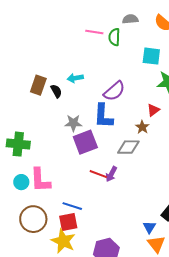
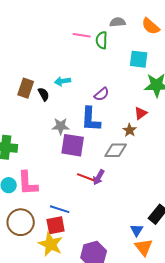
purple semicircle: (114, 91) -> (102, 94), size x0.7
purple square: (85, 142) -> (73, 145), turned 30

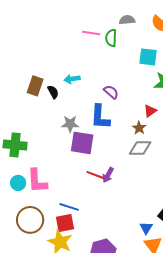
purple semicircle: (102, 94) -> (111, 92), turned -98
gray diamond: (116, 150) -> (140, 148), moved

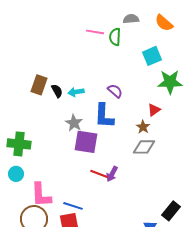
cyan square: (148, 57) -> (152, 56), turned -30
cyan arrow: (72, 79) -> (76, 92), moved
gray star: (70, 124) -> (74, 123), turned 30
pink L-shape: (37, 181) -> (41, 195), moved
cyan circle: (18, 183) -> (16, 174), moved

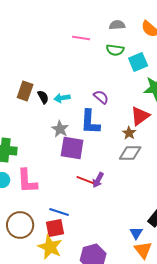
green semicircle: (115, 37) -> (115, 50), moved, turned -84
red triangle: (154, 110) -> (140, 116), size x1.5
pink L-shape: (41, 195) -> (27, 181), moved

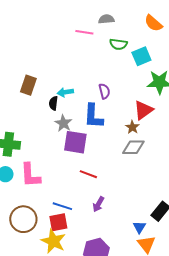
gray semicircle: (117, 25) -> (106, 19), moved
black semicircle: (43, 97) -> (53, 103), moved, turned -144
purple semicircle: (101, 97) -> (104, 91), turned 35
purple arrow: (98, 180) -> (98, 204), moved

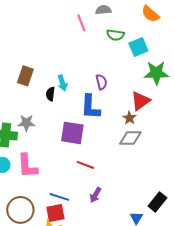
pink line: (84, 32) -> (81, 23), turned 60
cyan arrow: (65, 92) -> (62, 83), turned -98
gray star: (63, 123) -> (26, 123), moved, turned -30

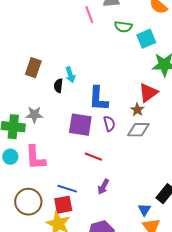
purple semicircle: (101, 82) -> (109, 124), moved

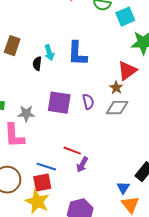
blue L-shape: (98, 99) -> (77, 54), moved
gray star: (34, 115) -> (26, 114), moved
red line: (93, 157) -> (72, 151), moved

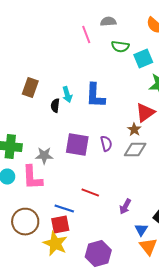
purple arrow: (82, 165) -> (125, 207), moved

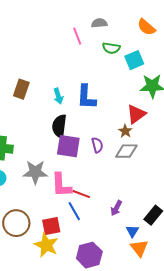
black semicircle: (55, 106) -> (59, 126), moved, size x1.6
gray star: (44, 156) -> (35, 172), moved, size x1.4
pink L-shape: (32, 178) -> (61, 185), moved
blue line: (64, 209) -> (74, 211), moved, turned 42

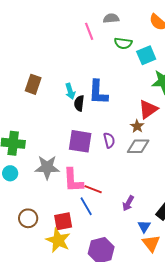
black semicircle: (59, 126) -> (79, 103), moved, size x0.7
brown circle: (16, 223) -> (28, 218), size x0.7

